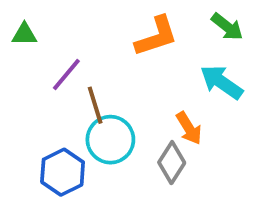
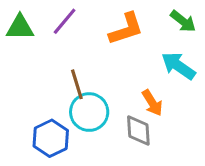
green triangle: (24, 34) -> (20, 27), size x1.4
purple line: (66, 75) -> (65, 21), moved
gray diamond: (172, 163) -> (138, 130), turned -36

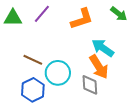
cyan arrow: (178, 66) -> (103, 48), moved
brown line: (77, 84) -> (33, 60), moved, turned -48
orange arrow: (152, 103) -> (99, 67), size x1.4

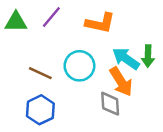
green arrow: (119, 14) -> (148, 56), moved, turned 54
orange L-shape: (82, 19) -> (100, 23), turned 30
cyan circle: (58, 73) -> (79, 66), moved

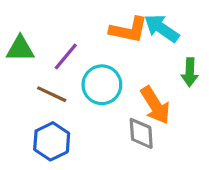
purple line: (51, 17) -> (66, 57), moved
green triangle: (16, 22) -> (20, 49), moved
cyan arrow: (126, 58) -> (162, 28), moved

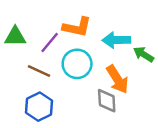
cyan arrow: (162, 28) -> (116, 40), moved, turned -36
orange L-shape: (129, 30) -> (77, 27), moved
green arrow: (190, 72) -> (144, 54), turned 120

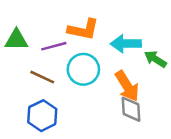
purple line: (50, 42) -> (54, 46), turned 35
gray diamond: (107, 101) -> (131, 109), moved

